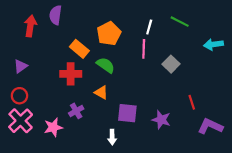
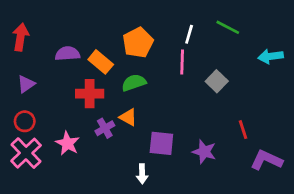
purple semicircle: (55, 15) -> (67, 54), moved, turned 78
red arrow: (30, 26) -> (21, 37), moved
green semicircle: (106, 65) -> (134, 83), turned -54
purple cross: (76, 111) -> (105, 128), moved
pink star: (53, 127) -> (67, 143), moved, turned -30

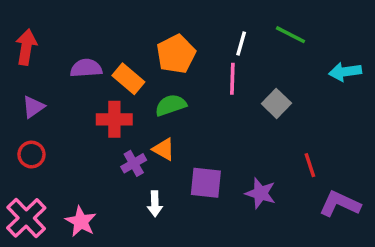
pink star: (67, 143) -> (81, 221), moved
pink cross: (26, 153) -> (26, 218), moved
white arrow: (142, 174) -> (155, 204), moved

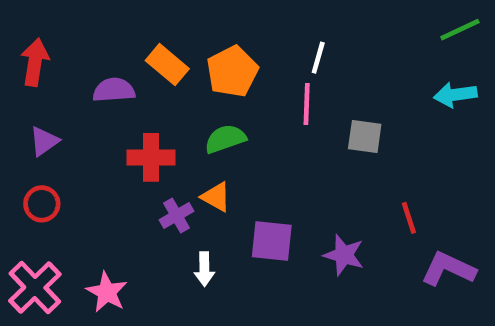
green line: (290, 35) -> (460, 30), moved, turned -52
orange rectangle: (128, 79) -> (167, 65), moved
gray square: (276, 103) -> (365, 137), turned -36

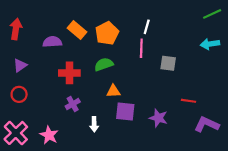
orange triangle: (216, 197) -> (113, 91), moved, turned -32
purple cross: (177, 215) -> (73, 104), moved
red line: (409, 218) -> (188, 101), turned -64

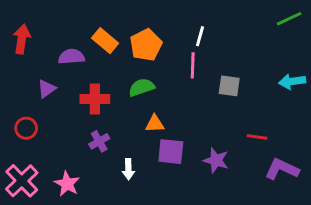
cyan arrow: (210, 44) -> (292, 81), moved
purple triangle: (20, 65) -> (47, 89), moved

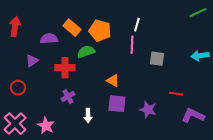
orange pentagon: (146, 45) -> (100, 31), turned -30
green semicircle: (142, 87) -> (86, 52), moved
orange triangle: (155, 124) -> (113, 81), moved, turned 32

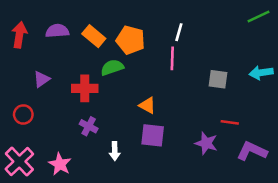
purple semicircle: (49, 39) -> (57, 31), moved
gray square: (157, 59) -> (218, 79), moved
purple cross: (68, 97) -> (89, 126), turned -32
purple star: (148, 110) -> (206, 143), moved

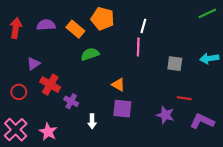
orange pentagon: (130, 40) -> (103, 19), moved
red cross: (85, 88) -> (50, 85), moved, turned 30

